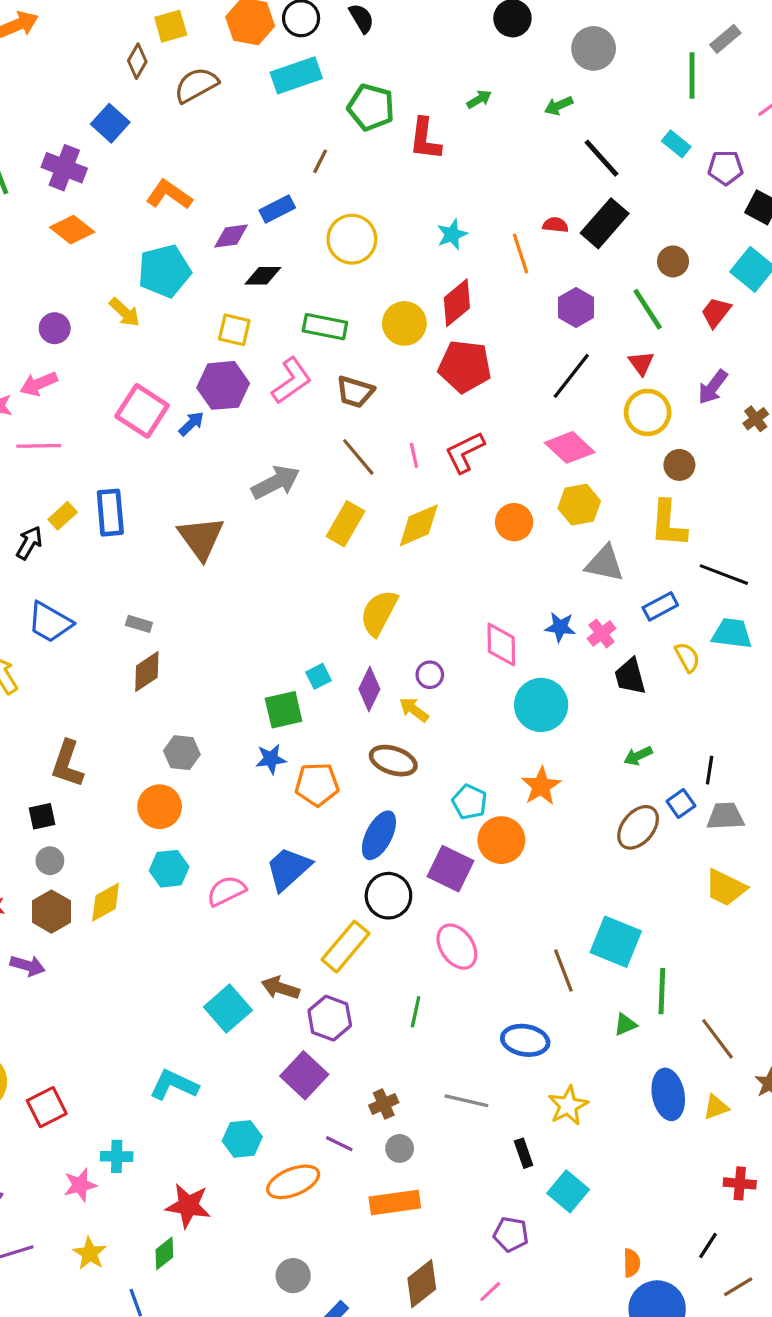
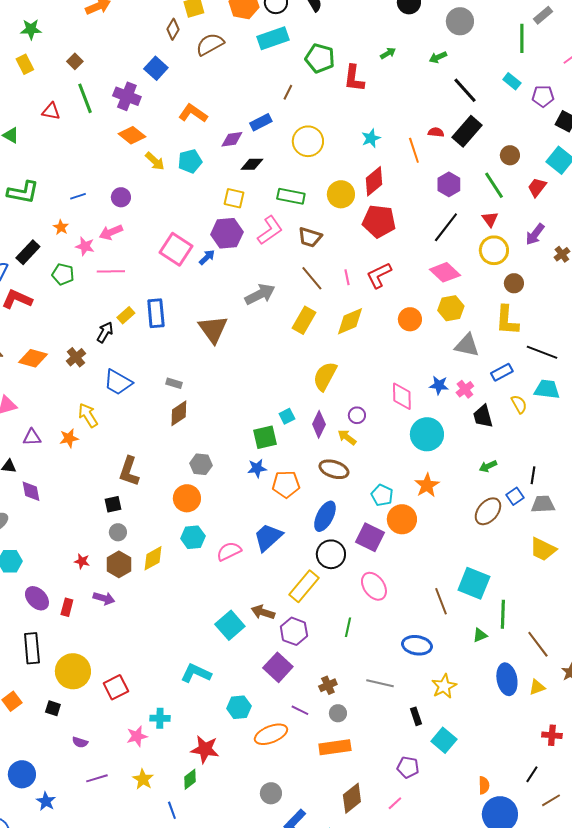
cyan pentagon: (164, 271) -> (190, 161), size x0.7
yellow arrow: (125, 312) -> (155, 161), moved

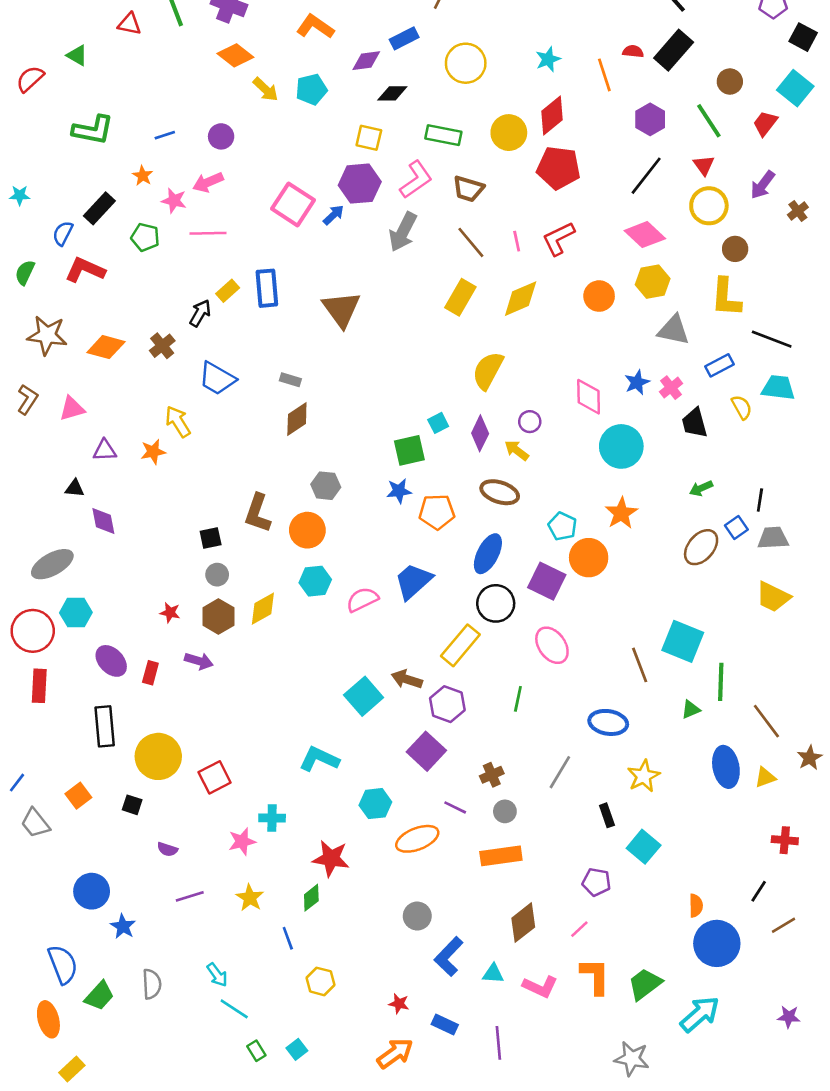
gray arrow: (260, 294) -> (403, 232), moved, turned 144
blue star: (439, 385) -> (637, 382), turned -30
brown L-shape: (129, 471) -> (258, 513), moved
gray line: (380, 683) -> (560, 772), turned -72

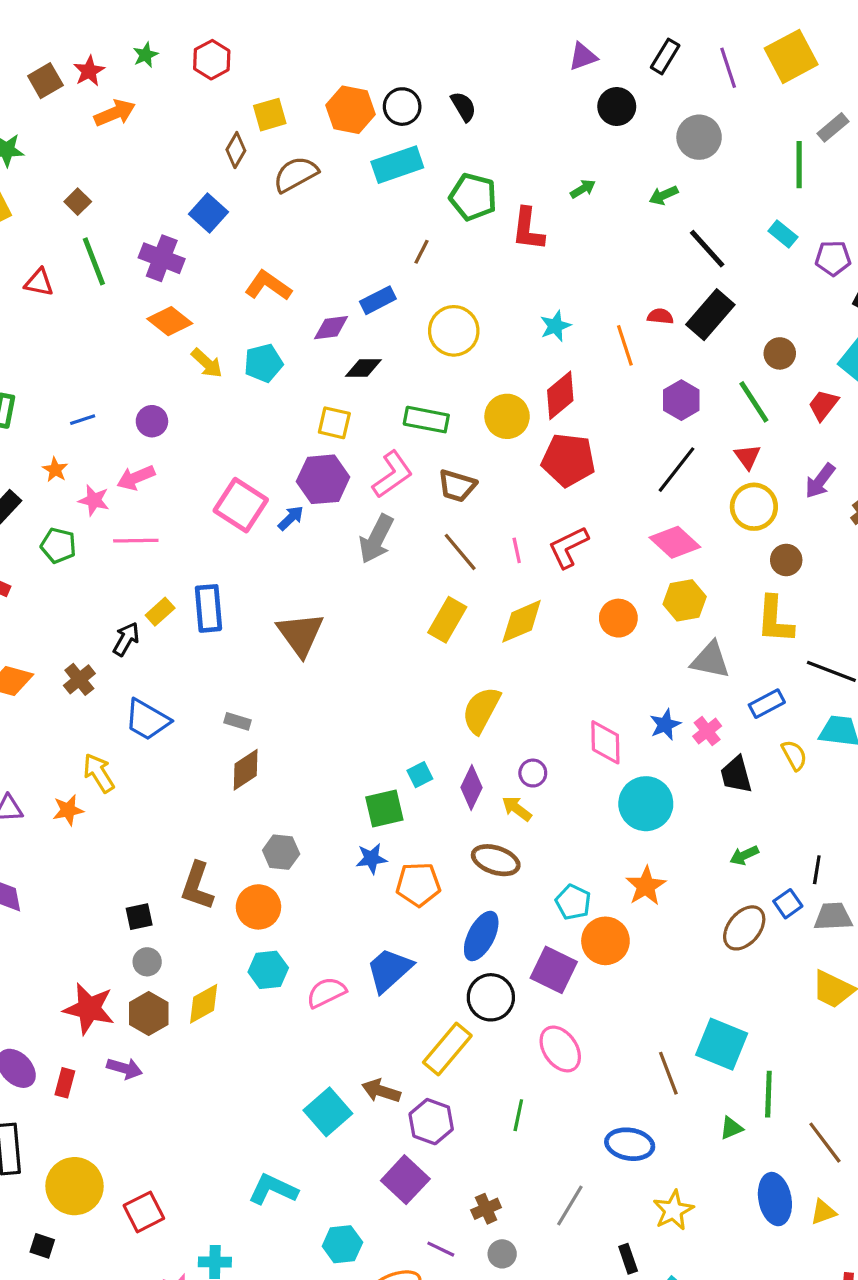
red star: (170, 613) -> (89, 1009), size x2.0

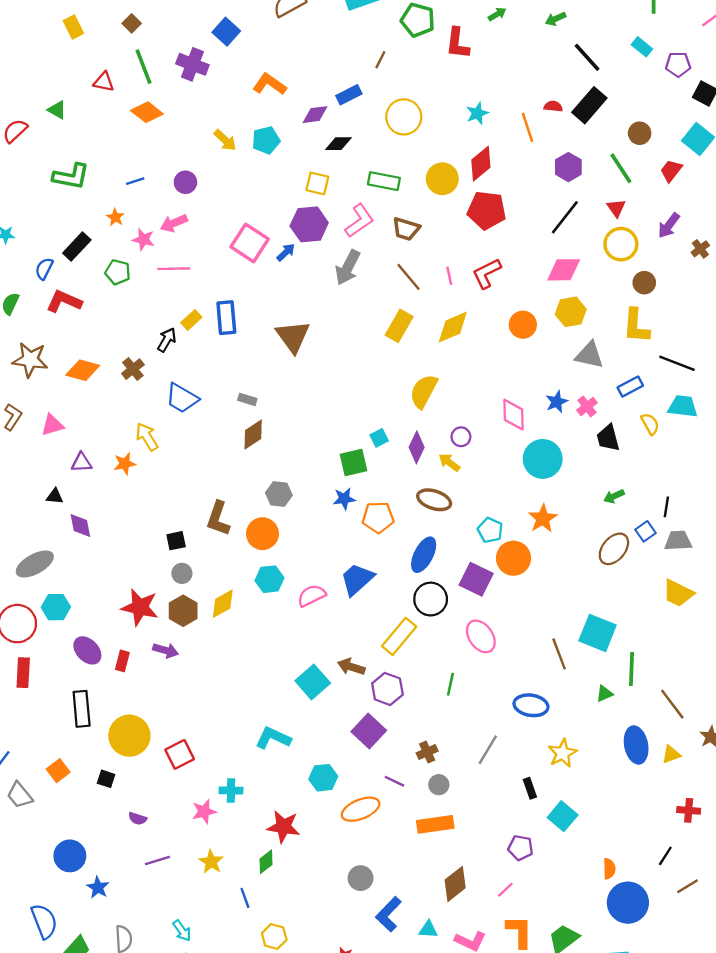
orange diamond: (170, 321) -> (147, 112), moved
pink diamond: (675, 542) -> (564, 270), turned -44

